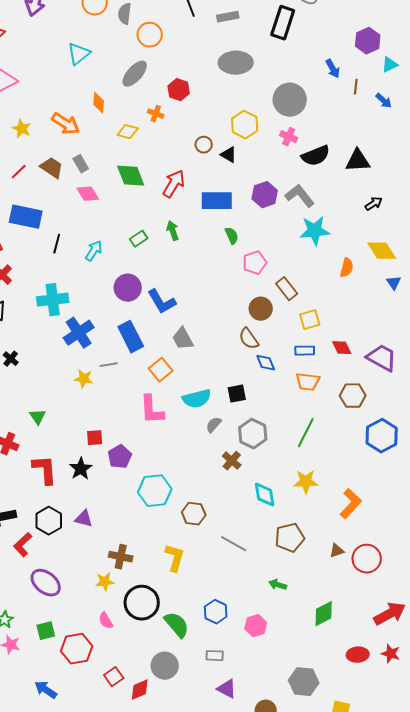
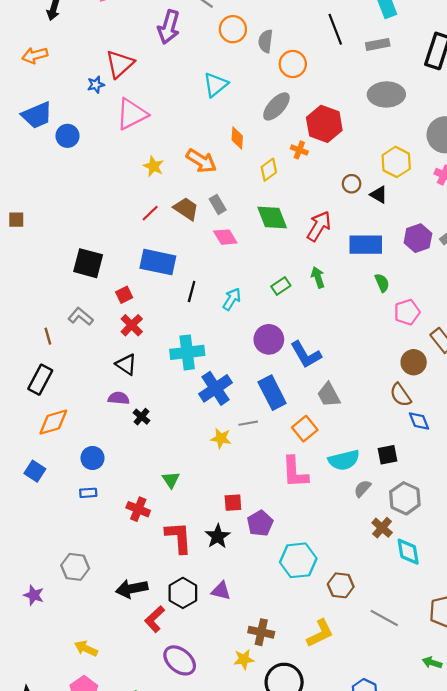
red hexagon: (179, 90) -> (324, 124), size x1.5
yellow diamond: (128, 132) -> (269, 170), turned -50
cyan diamond: (265, 495) -> (408, 552), moved
yellow L-shape: (175, 558) -> (320, 633), turned 48

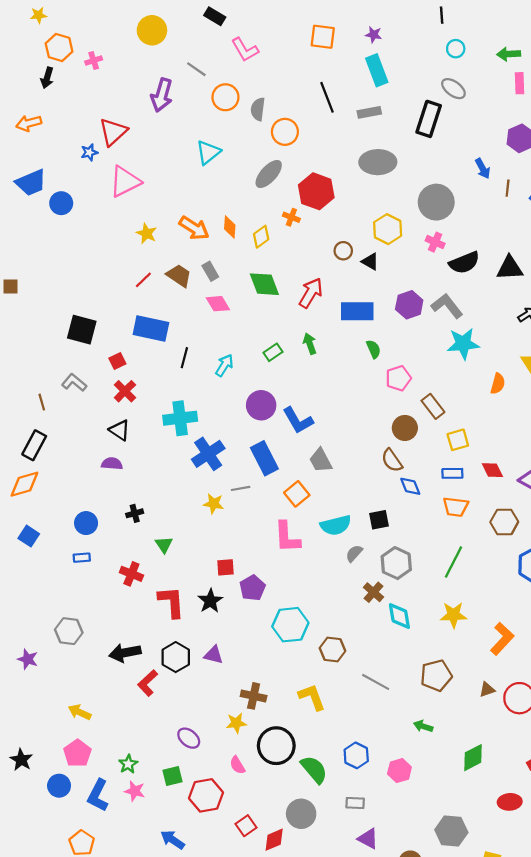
orange diamond: (237, 138) -> (230, 227), moved
black cross: (141, 417) -> (135, 513), moved, turned 35
orange diamond: (53, 422) -> (24, 484), moved
yellow L-shape: (320, 633) -> (312, 697), turned -84
purple ellipse: (180, 660) -> (189, 738), moved, size x0.7

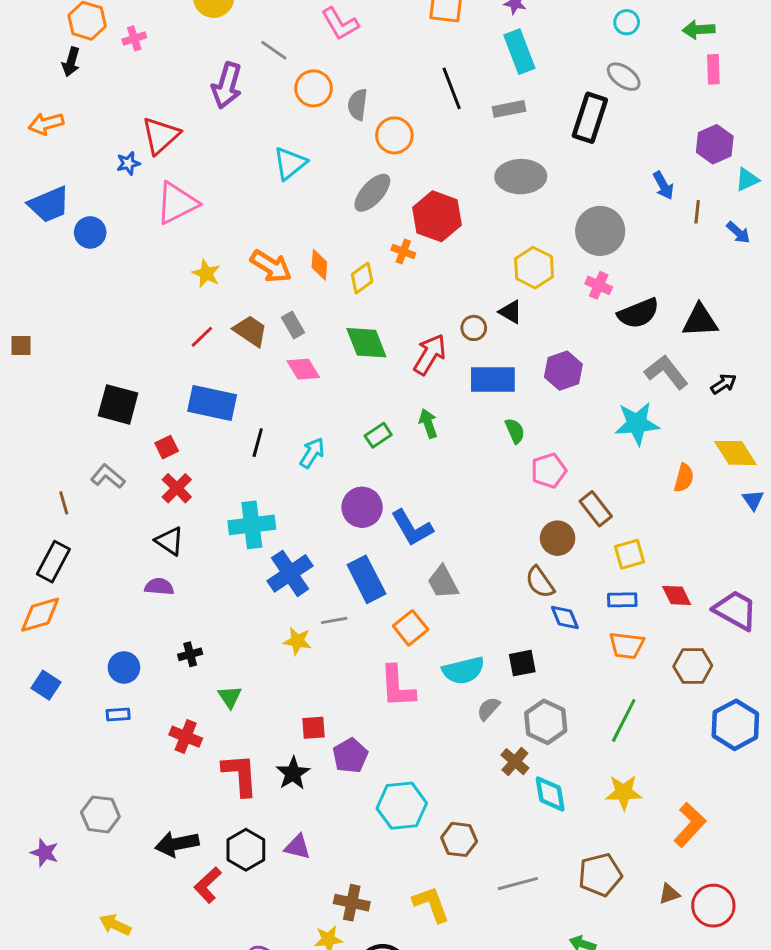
brown circle: (343, 251) -> (474, 328), moved
gray L-shape: (447, 306) -> (666, 372), moved
gray line: (376, 682) -> (518, 884), turned -44

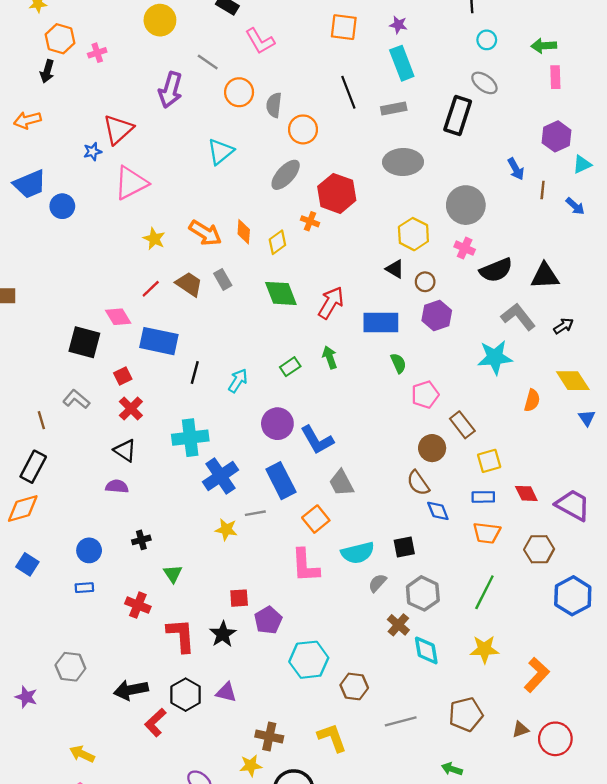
brown circle: (474, 328) -> (425, 282), moved
pink diamond: (303, 369) -> (118, 317), moved

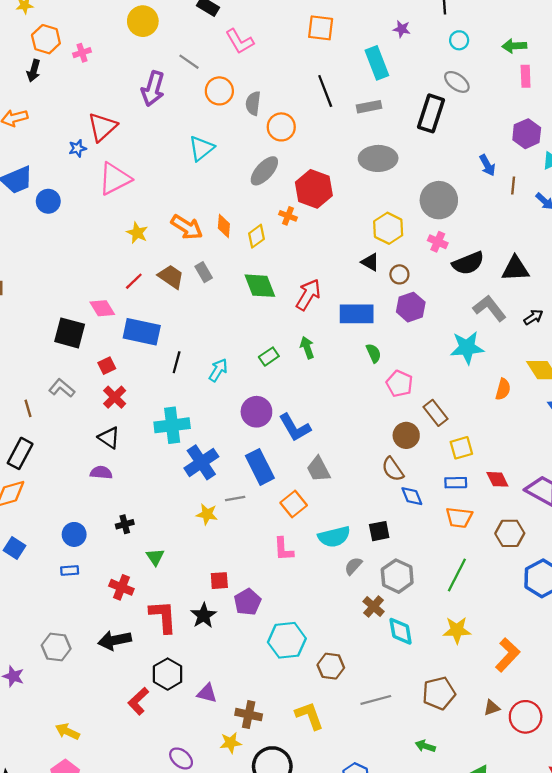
purple star: (398, 25) -> (402, 29), moved
pink pentagon: (425, 395) -> (399, 384), turned -30
pink L-shape: (305, 566) -> (284, 549), size x0.7
black arrow: (131, 690) -> (115, 640), moved
purple triangle: (226, 692) -> (207, 693), moved

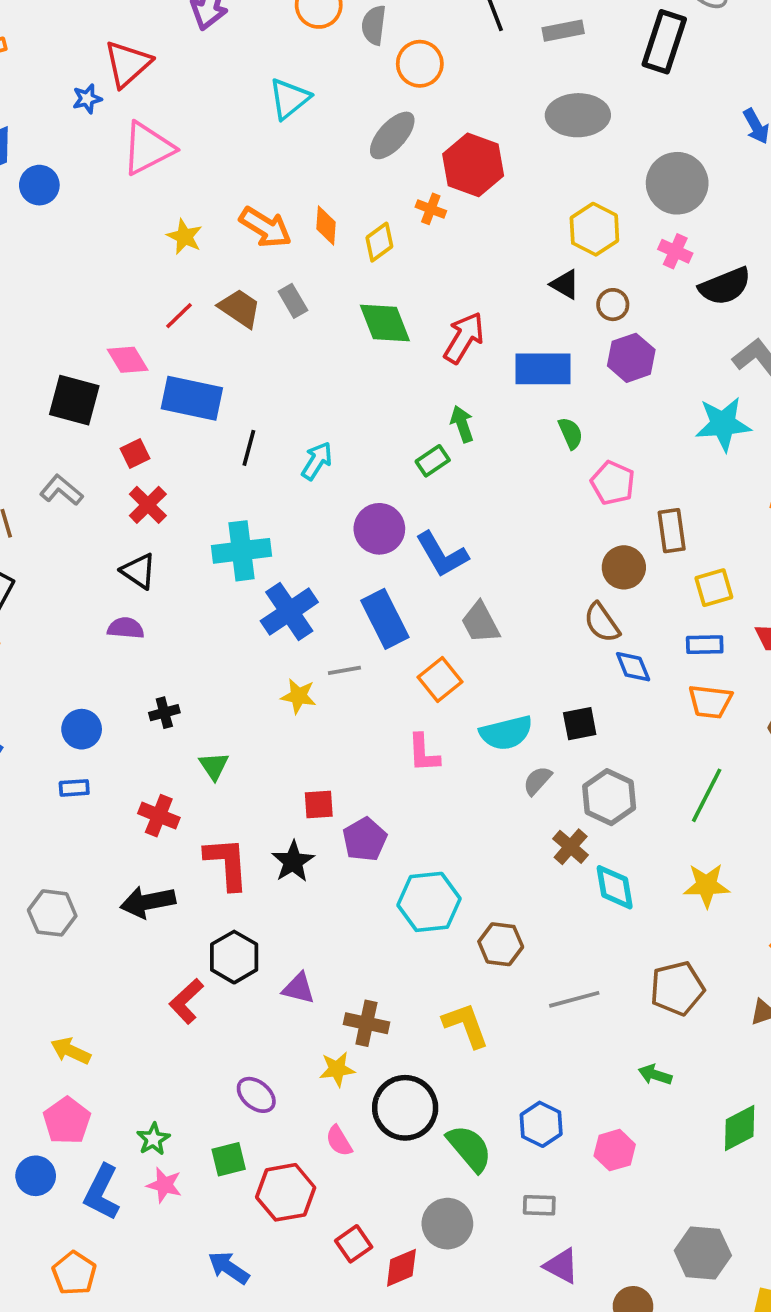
green rectangle: (269, 357) -> (433, 461), moved
brown rectangle: (435, 413) -> (672, 531), turned 30

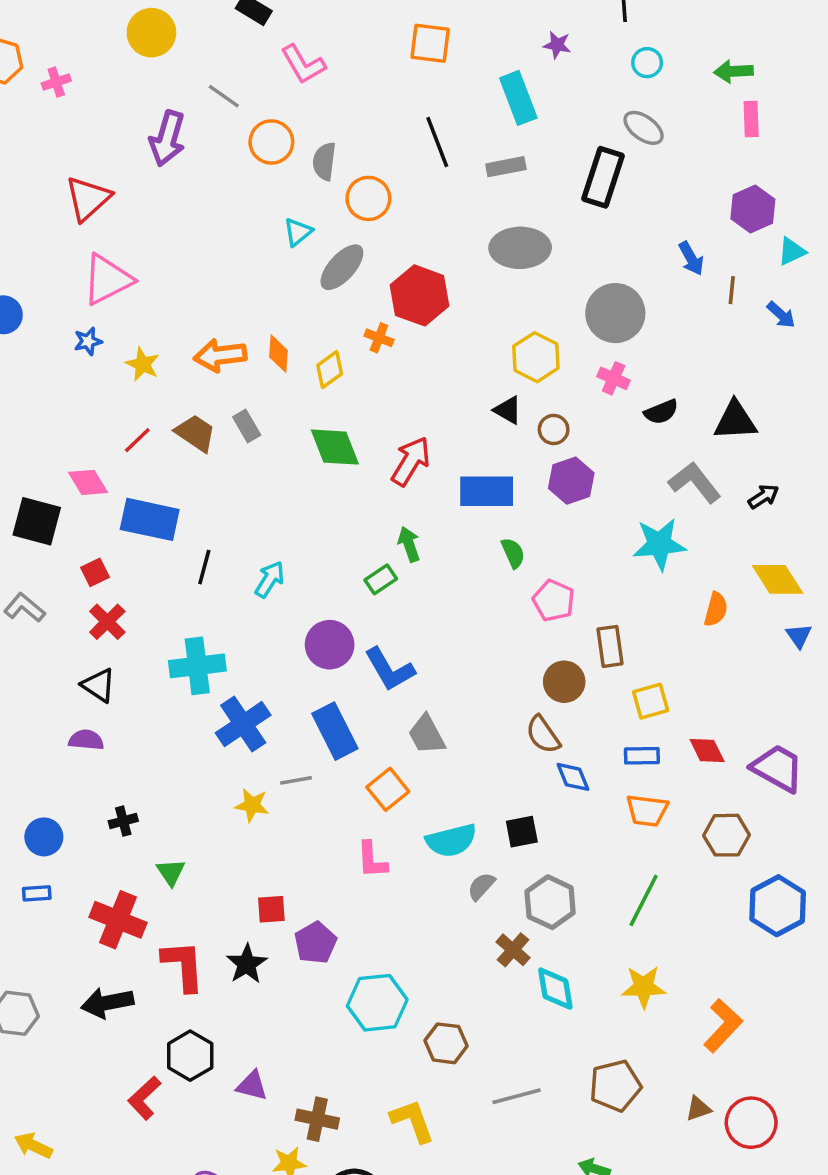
blue star: (87, 99) -> (88, 341), moved
cyan triangle: (289, 99) -> (298, 232), moved, size x0.7
orange arrow: (265, 227) -> (220, 355), turned 141
black semicircle: (725, 286) -> (661, 412), size x0.7
red cross: (159, 816) -> (118, 920), size x1.4

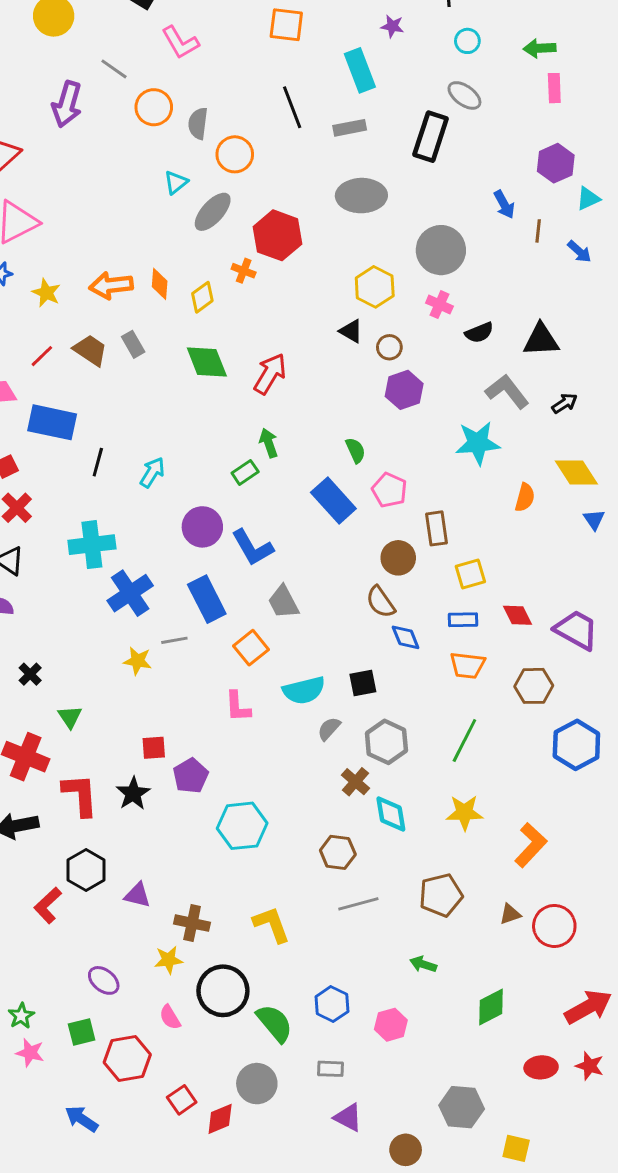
blue rectangle: (487, 491) -> (333, 500), moved, turned 48
black cross: (123, 821) -> (30, 674), turned -30
brown hexagon: (446, 1043) -> (338, 852), moved

